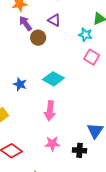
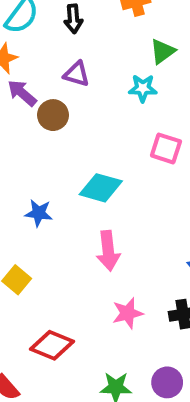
pink square: (92, 57) -> (166, 148), moved

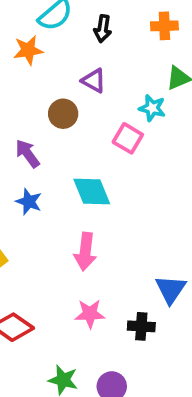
purple arrow: (22, 93) -> (28, 154), moved
pink square: (166, 148) -> (128, 138), moved
cyan diamond: (101, 188) -> (92, 191), turned 39

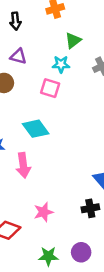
pink arrow: (85, 252) -> (23, 165), moved
pink star: (90, 314) -> (44, 212), moved

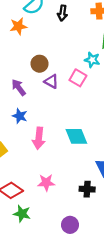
purple triangle: (18, 56) -> (51, 81), moved
cyan diamond: (36, 129) -> (76, 136), moved
green star: (48, 256) -> (22, 214), moved

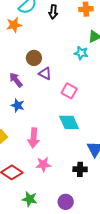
pink square: (78, 78) -> (69, 91), moved
pink arrow: (39, 138) -> (34, 138), moved
green star: (22, 214) -> (30, 199), moved

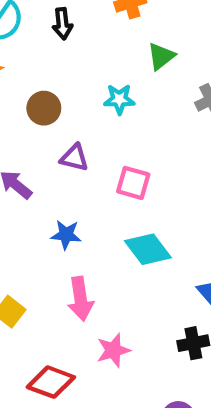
cyan star: (81, 53) -> (119, 99), moved
brown circle: (34, 58) -> (44, 108), moved
blue star: (18, 105) -> (66, 235), moved

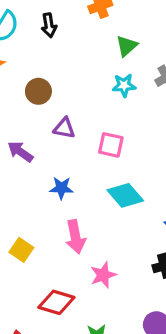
cyan star: (119, 99) -> (124, 85), moved

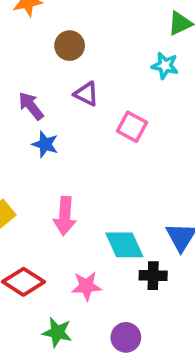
blue star: (61, 188) -> (45, 144), moved
cyan diamond: (125, 195) -> (124, 245), moved
pink star: (103, 275) -> (86, 286), moved

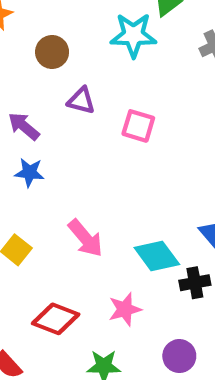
cyan star: (165, 66) -> (133, 35), moved, size x1.5
blue star: (45, 144) -> (29, 172), moved
pink arrow: (65, 216) -> (85, 238), turned -33

